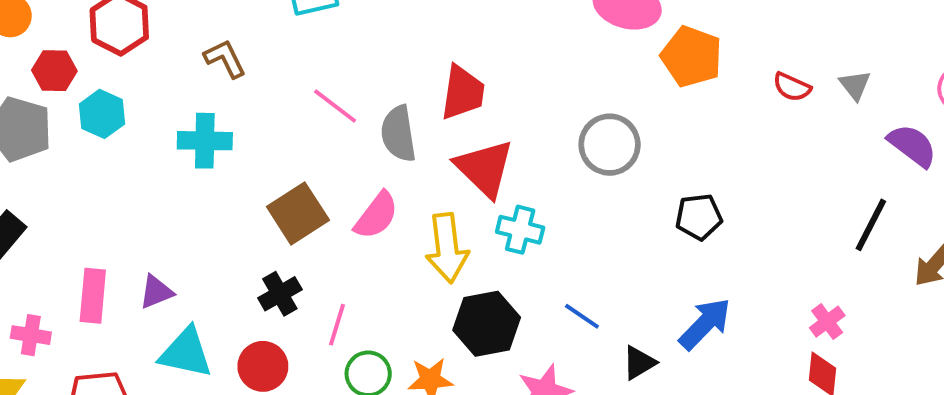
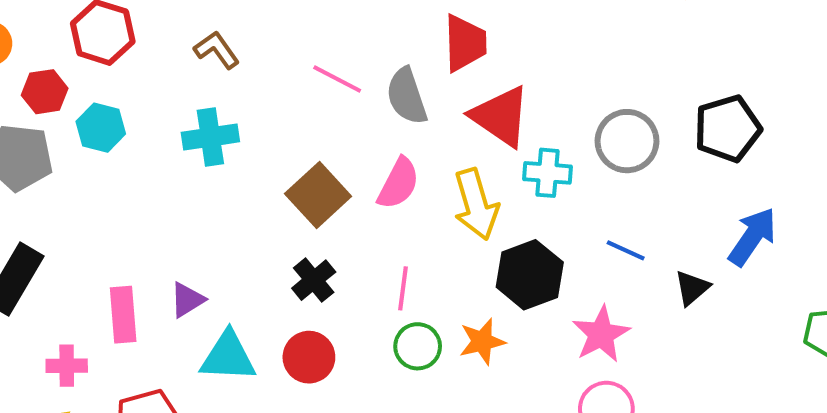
gray circle: (610, 145) -> (627, 141), moved
black pentagon: (699, 217) -> (728, 129), size x1.4
pink line: (337, 325) -> (403, 288), moved

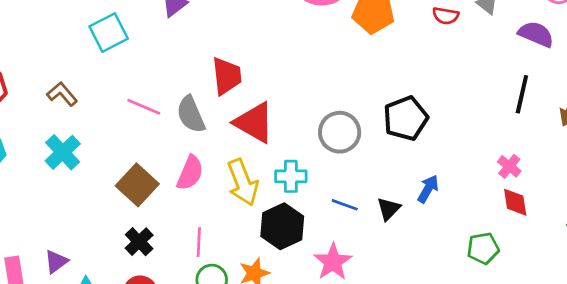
cyan cross: (210, 137) -> (63, 152), turned -30
cyan cross: (548, 173) -> (291, 176), moved
blue arrow: (752, 237) -> (428, 189), size x0.7
black triangle: (692, 288) -> (389, 209), moved

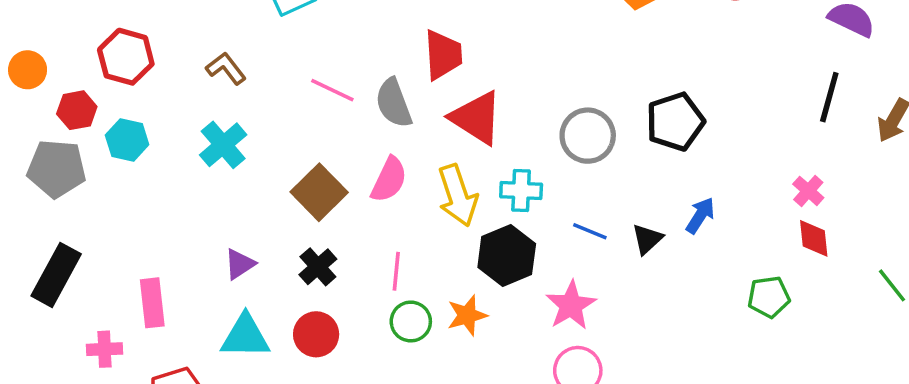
purple triangle: (56, 262) -> (240, 264), moved

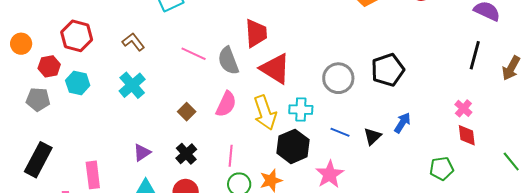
gray pentagon: (57, 169) -> (38, 99), size x0.7
brown square: (319, 192) -> (187, 112), size x0.6

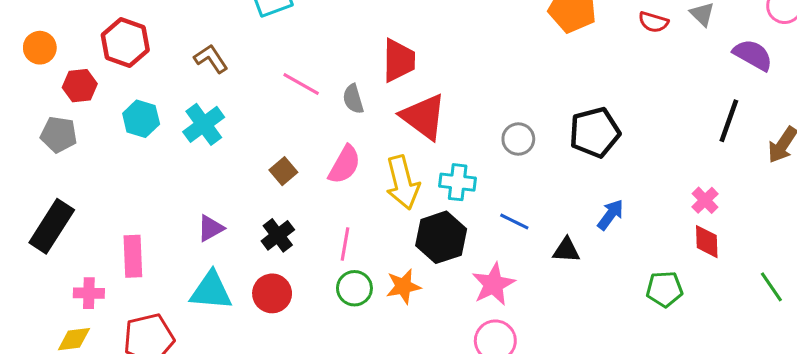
gray semicircle: (228, 61) -> (353, 99), size x0.7
gray circle: (338, 78) -> (518, 139), size x0.7
cyan hexagon: (78, 83) -> (141, 119), moved
black triangle: (372, 136) -> (566, 250), moved, turned 42

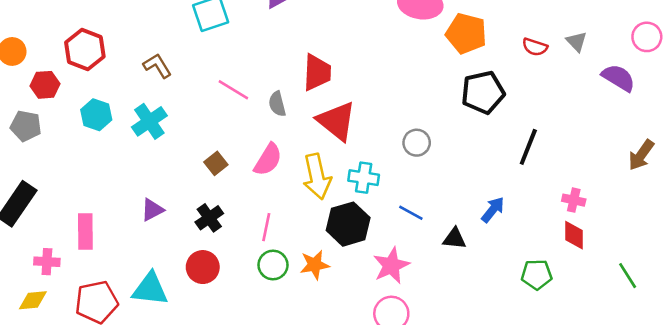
black line: (729, 121) -> (528, 147), moved
black pentagon: (595, 132) -> (483, 92), moved
pink cross: (705, 200) -> (574, 200), turned -35
cyan triangle: (211, 291) -> (150, 289), moved

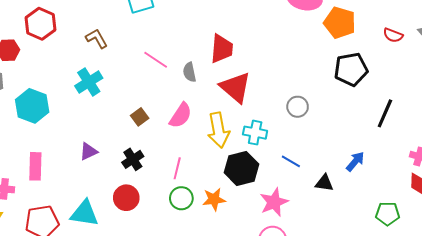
cyan hexagon: (96, 115) -> (32, 106), moved, size x1.4

